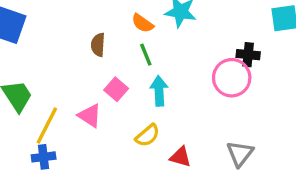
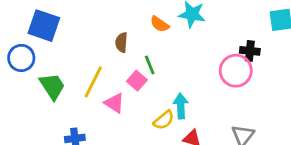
green line: (146, 55) -> (150, 65), moved
cyan arrow: (159, 91) -> (181, 106), moved
yellow line: (47, 126) -> (93, 82), moved

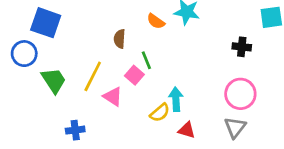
pink circle: (236, 71) -> (240, 94), moved

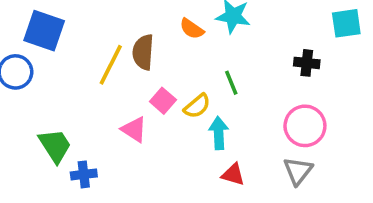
brown semicircle: (120, 39) -> (143, 52), size x1.4
green line: (146, 60) -> (231, 83), moved
yellow line: (93, 76) -> (111, 65), moved
green trapezoid: (54, 80) -> (55, 146), moved
yellow semicircle: (160, 113) -> (197, 106), moved

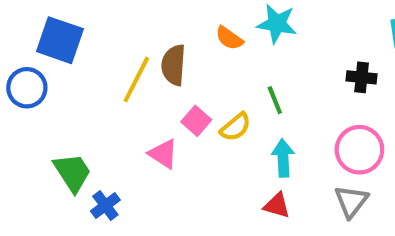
cyan arrow: (219, 133) -> (283, 158), moved
blue cross: (84, 174) -> (105, 205), turned -30

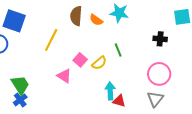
brown semicircle: (174, 65) -> (76, 16), moved
cyan arrow: (283, 158) -> (110, 91), moved
blue cross: (105, 205) -> (20, 100), moved

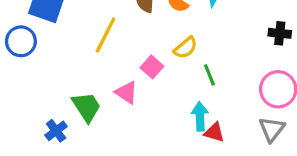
green line: (118, 50) -> (209, 75), moved
yellow semicircle: (99, 63) -> (185, 48), moved
green trapezoid: (20, 85) -> (86, 107), moved

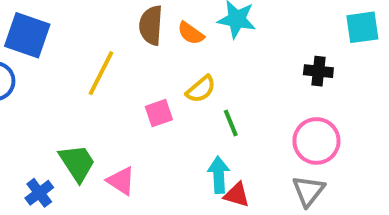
pink square: (152, 67) -> (159, 113), turned 30
pink triangle: (126, 92) -> (121, 181), moved

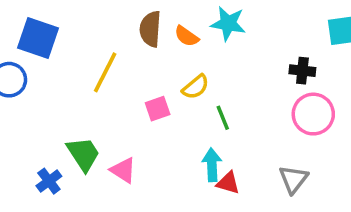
pink circle: (316, 141) -> (313, 114), moved

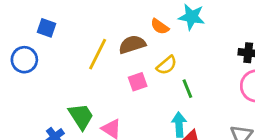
brown semicircle: (150, 29) -> (132, 44), moved, turned 68
blue square: (38, 38) -> (46, 28), size x0.6

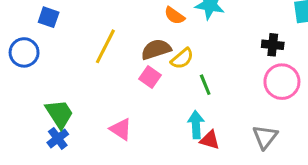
brown semicircle: (132, 44) -> (156, 49), moved
pink square: (138, 82) -> (150, 77), turned -36
green trapezoid: (81, 116) -> (59, 114), moved

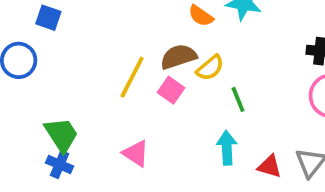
yellow line: (105, 46) -> (132, 77), moved
blue cross: (58, 138) -> (60, 165), turned -30
red triangle: (210, 140) -> (270, 166), moved

